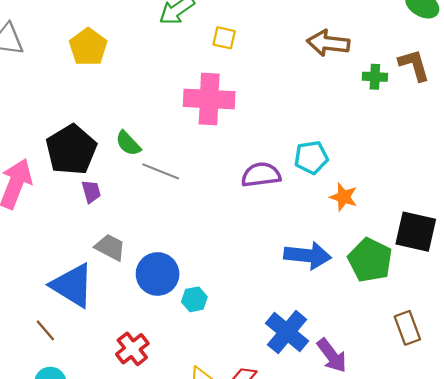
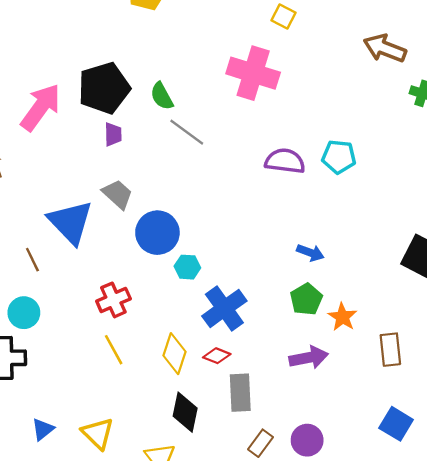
orange star: (344, 197) -> (342, 317), moved
blue arrow: (308, 255) -> (310, 253), size x0.6
green pentagon: (370, 260) -> (306, 299), moved, size x0.7
blue cross: (287, 332) -> (224, 308), moved
purple arrow: (332, 356) -> (309, 358), turned -78

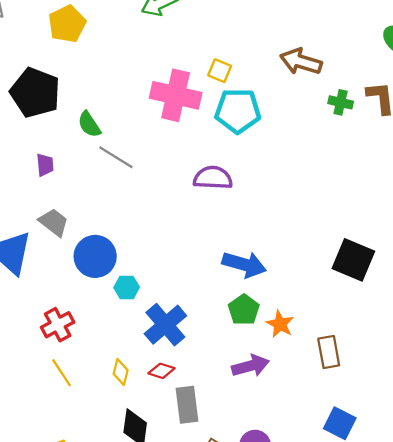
yellow square: (283, 17) -> (220, 71), moved
black pentagon: (104, 88) -> (35, 93), moved, turned -30
cyan pentagon: (339, 157) -> (238, 111), moved, size x1.4
blue arrow: (310, 253) -> (244, 264), size x1.6
yellow diamond: (174, 354) -> (121, 372), size x0.7

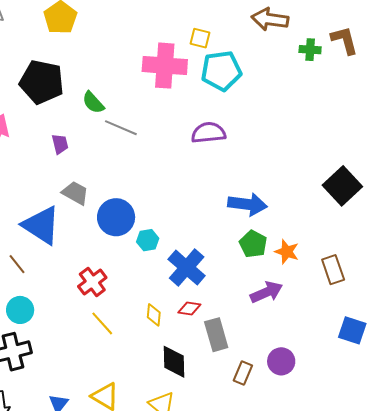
black square: (353, 260) -> (342, 186), turned 33

